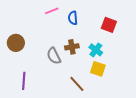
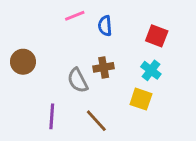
cyan cross: (96, 50) -> (151, 70), moved
purple line: (24, 81) -> (52, 116), moved
brown line: (77, 84) -> (96, 121), moved

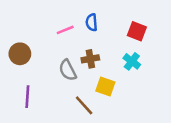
pink line: (75, 16) -> (65, 30), moved
yellow square: (141, 99) -> (105, 87), moved
purple line: (52, 116) -> (27, 97), moved

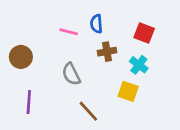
pink line: (65, 30) -> (69, 32), turned 36
brown cross: (90, 59) -> (107, 52), moved
yellow square: (105, 87) -> (128, 91), moved

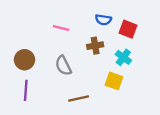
blue semicircle: (96, 24) -> (103, 20), moved, turned -77
brown circle: (21, 57) -> (25, 60), moved
brown line: (88, 111) -> (79, 99), turned -60

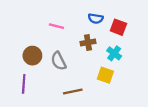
brown circle: (25, 60) -> (32, 56), moved

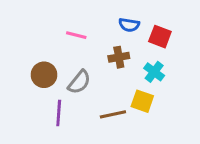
gray semicircle: (59, 61) -> (79, 82), turned -114
purple line: (24, 84) -> (59, 113), moved
brown line: (73, 92) -> (113, 114), moved

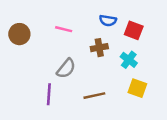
brown circle: (44, 75) -> (19, 34), moved
yellow square: (142, 101) -> (137, 88), moved

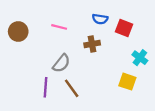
cyan cross: (129, 60) -> (140, 58), moved
brown line: (94, 96) -> (72, 88), moved, turned 66

